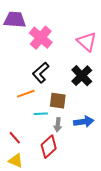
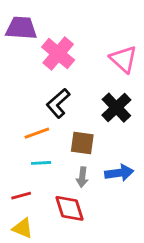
cyan line: (41, 114) -> (41, 163), moved
red line: (15, 138) -> (21, 196), turned -64
red diamond: (49, 147) -> (70, 208), turned -65

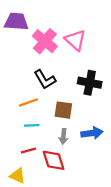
pink triangle: (123, 59) -> (75, 40), moved
black L-shape: (58, 103) -> (45, 79), turned -80
black cross: (116, 108) -> (90, 83), turned -35
red line: (21, 196) -> (28, 151), moved

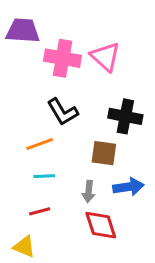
pink cross: (45, 41) -> (63, 58), turned -30
brown square: (63, 110) -> (104, 153), moved
red diamond: (54, 160) -> (101, 225), moved

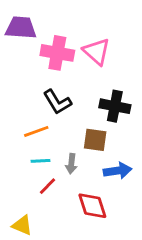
gray arrow: (89, 191) -> (71, 164), moved
red line: (40, 211) -> (48, 186), moved, turned -30

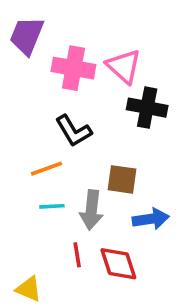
purple trapezoid: (21, 28) -> (27, 36), turned -72
black cross: (115, 106) -> (147, 108), moved
gray arrow: (71, 164) -> (91, 210), size x1.5
red line: (48, 186) -> (77, 255), moved, turned -54

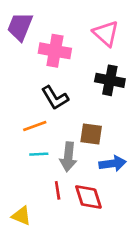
pink triangle: (124, 66) -> (106, 33), moved

